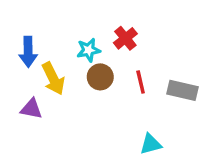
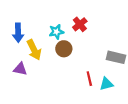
red line: (141, 82) -> (89, 79), moved
cyan triangle: (151, 144) -> (106, 84), moved

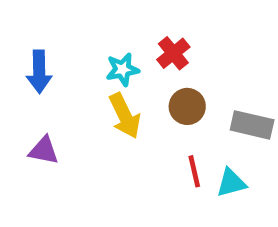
brown circle: (64, 49) -> (187, 106), moved
yellow arrow: (34, 50) -> (125, 116), moved

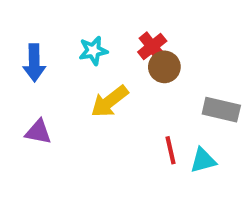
cyan star: (122, 69) -> (93, 51), moved
brown circle: (187, 106) -> (164, 67), moved
yellow arrow: (125, 116) -> (109, 101), turned 78

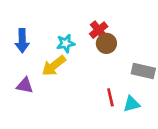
cyan star: (93, 51) -> (66, 43), moved
yellow arrow: (109, 101) -> (54, 66), moved

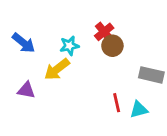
blue arrow: (22, 41) -> (24, 43), turned -50

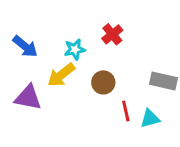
brown circle: (112, 46) -> (103, 82), moved
purple triangle: (26, 90) -> (28, 97), size x1.4

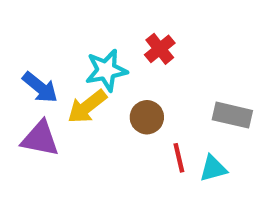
blue arrow: (25, 46) -> (40, 87), moved
cyan star: (75, 49) -> (106, 70), size x1.4

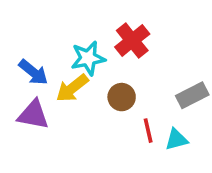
red cross: (160, 49) -> (132, 41), size x1.4
gray rectangle: (232, 115) -> (192, 95), turned -40

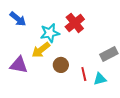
blue arrow: (33, 72) -> (18, 19), moved
brown circle: (122, 97) -> (61, 65), moved

